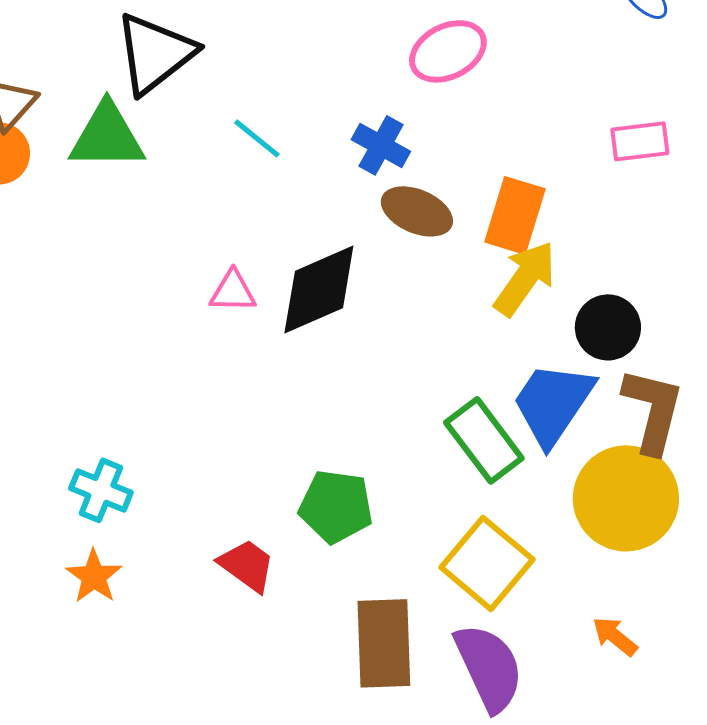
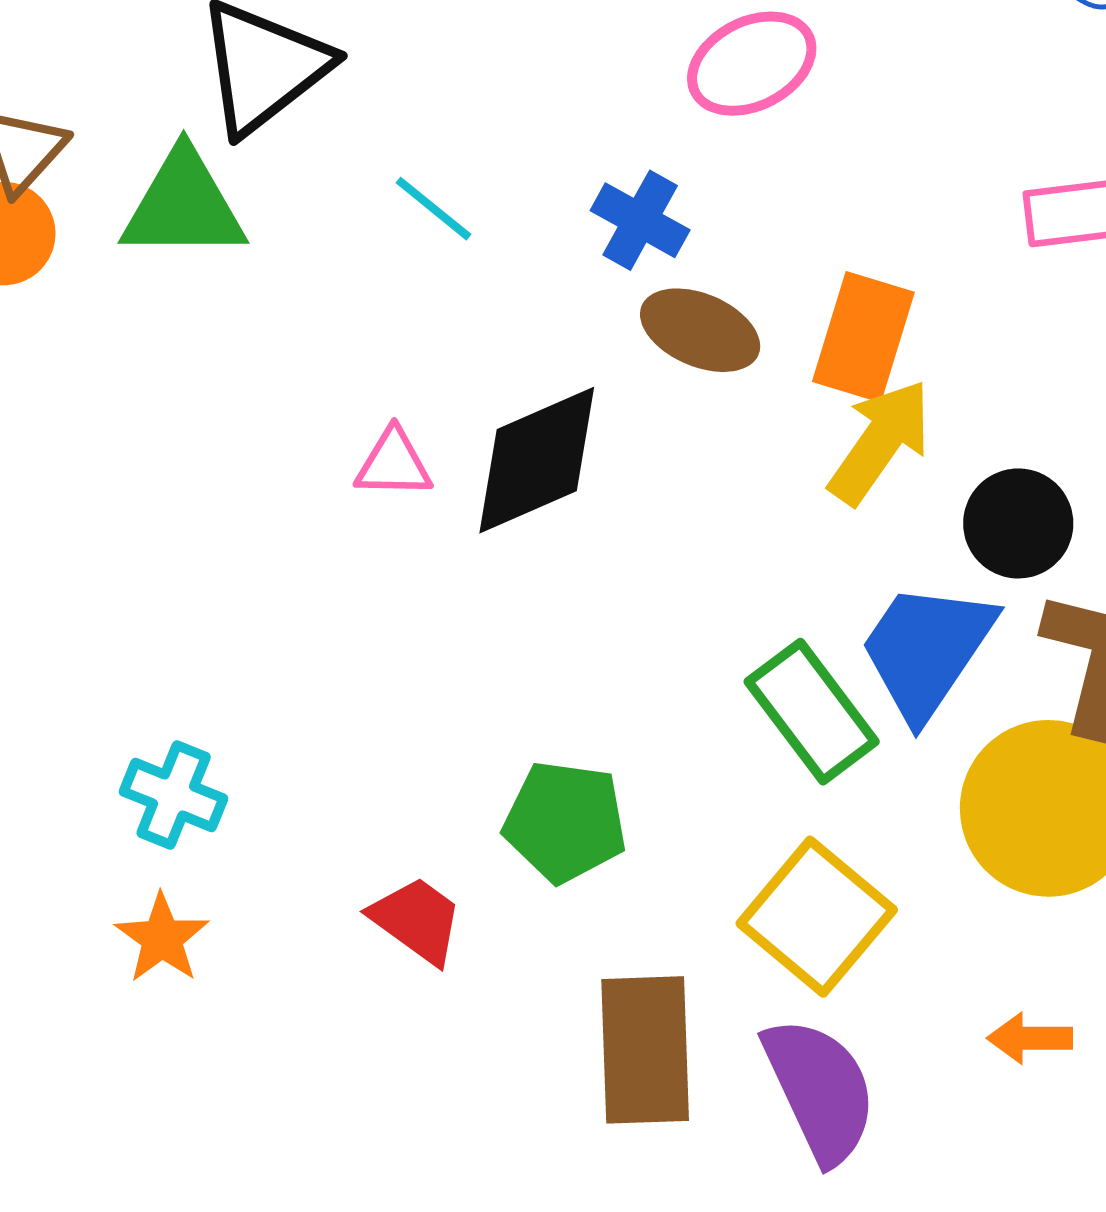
orange arrow: (615, 636) -> (1030, 1038), turned -39

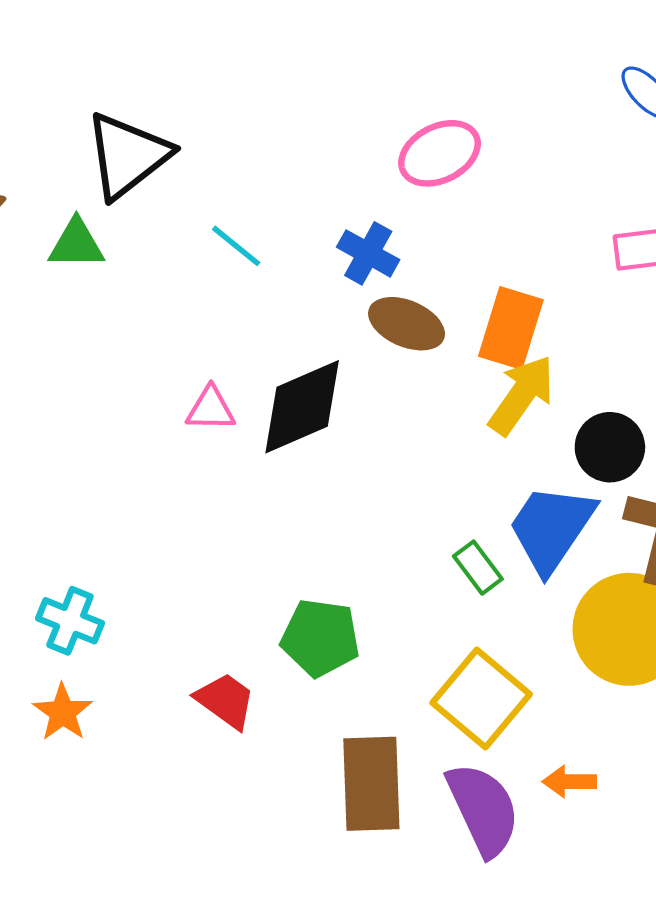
green triangle: (184, 205) -> (76, 244), size x0.7
green rectangle: (812, 712) -> (478, 568), size x0.6
orange arrow: (1030, 1038) -> (569, 782), moved

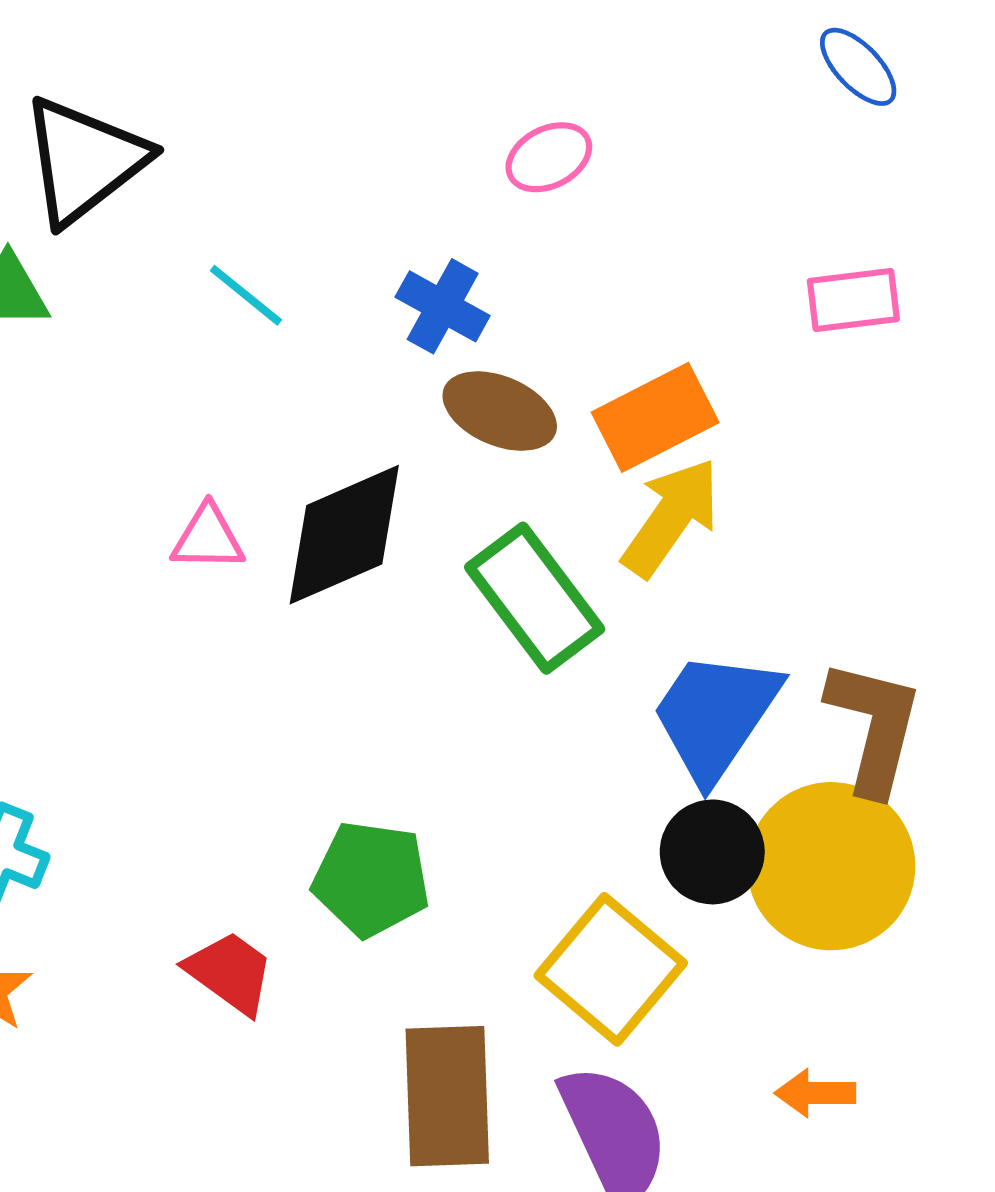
pink ellipse: (440, 153) -> (549, 157), size x0.7
orange rectangle: (511, 328) -> (655, 417), turned 46
black circle: (610, 447) -> (712, 852), moved
green rectangle: (478, 568) -> (535, 598), moved, size x1.8
orange arrow: (569, 782) -> (815, 1093), moved

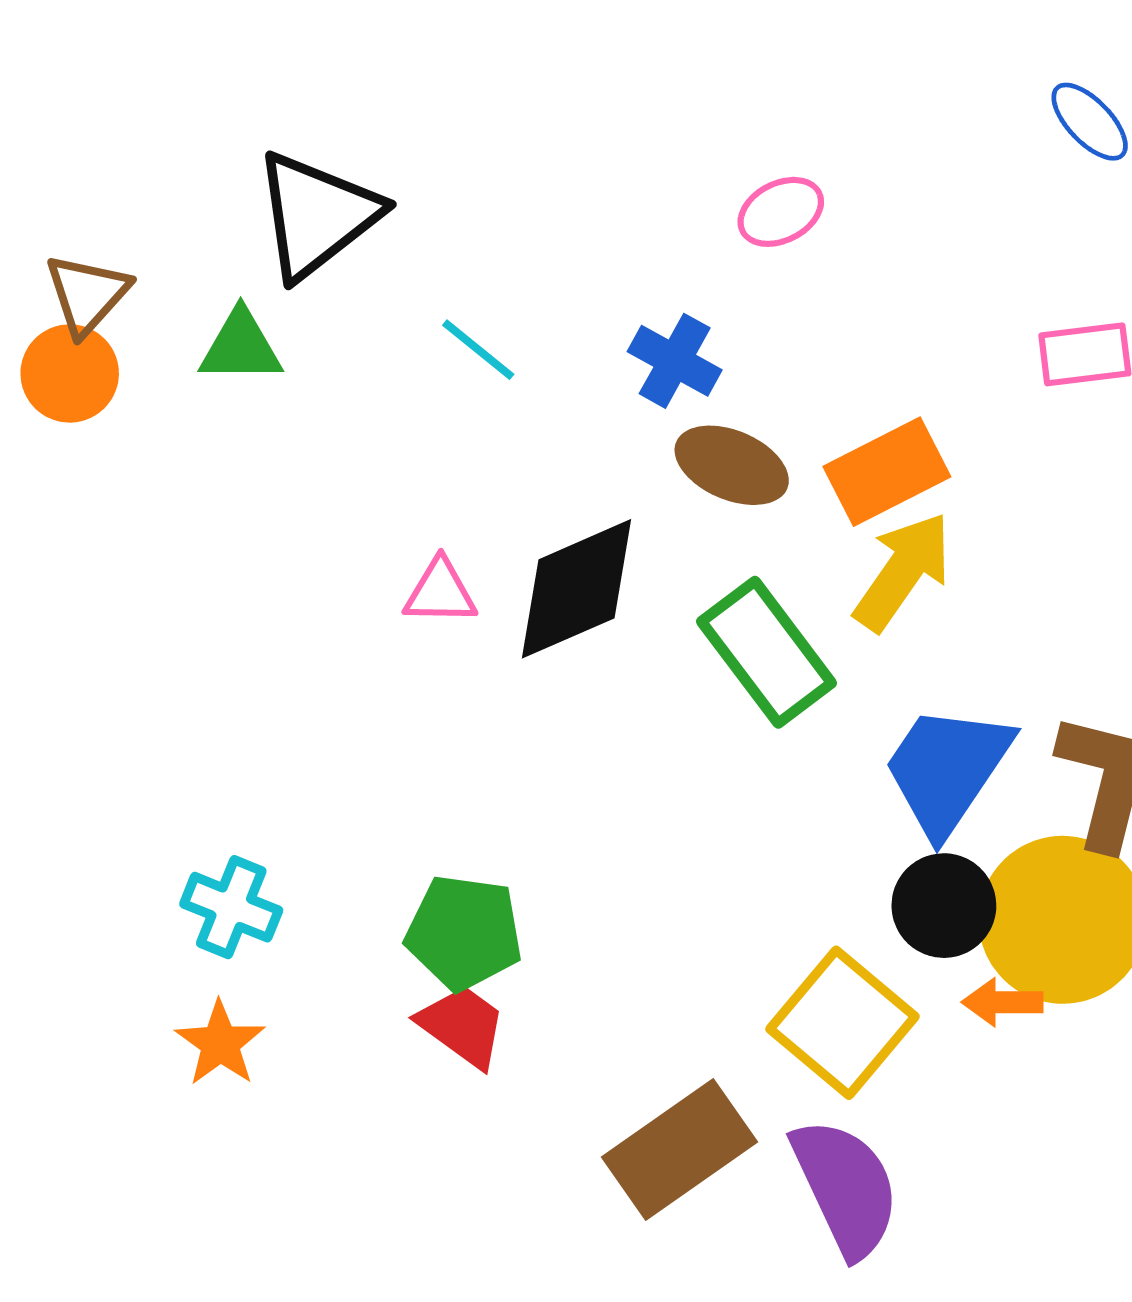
green pentagon: (371, 879) -> (464, 932), moved
orange arrow: (815, 1093) -> (1002, 1002), moved
brown rectangle: (447, 1096) -> (679, 1149), turned 57

